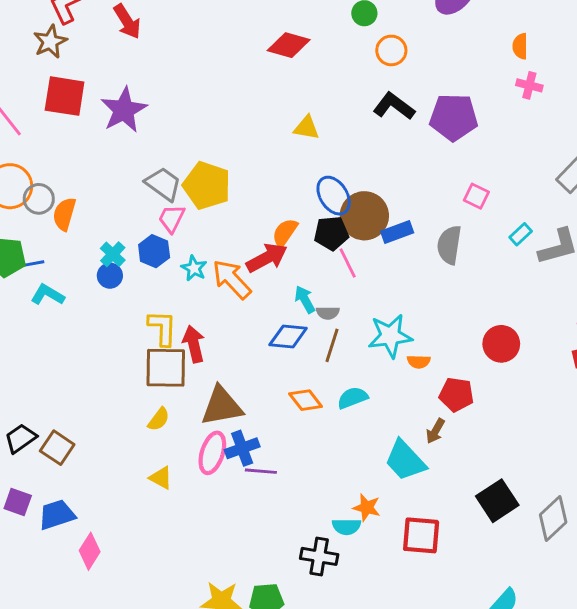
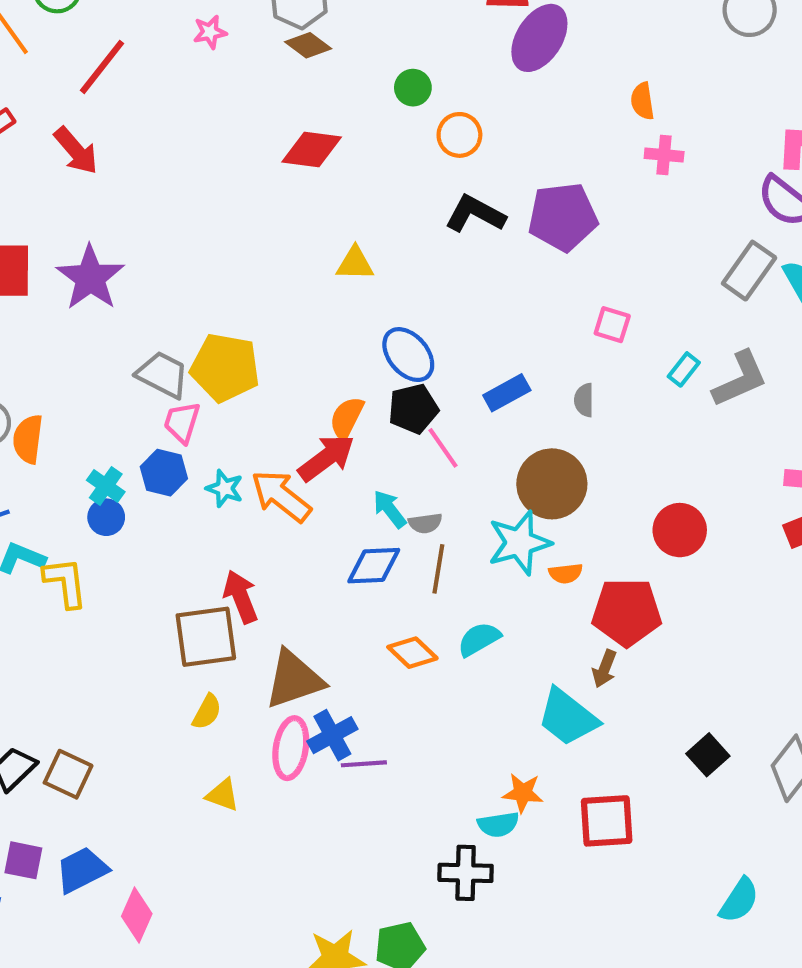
brown circle: (364, 216) -> (552, 484), moved
gray semicircle: (449, 245) -> (584, 400), size x0.6
yellow L-shape: (162, 328) -> (65, 582), moved
red pentagon: (456, 395) -> (627, 612), size x1.4
black square: (497, 501) -> (708, 755), size x0.7

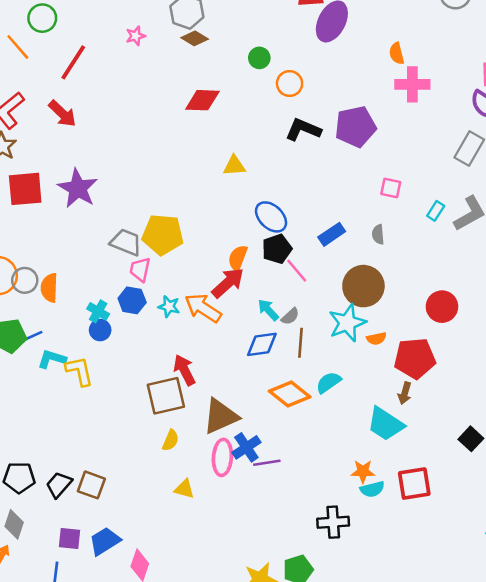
pink cross: (664, 155) -> (412, 84), size x1.5
gray semicircle: (425, 523) -> (290, 316), turned -30
orange diamond: (412, 653) -> (290, 394), size x1.4
cyan semicircle: (498, 824) -> (372, 489), moved

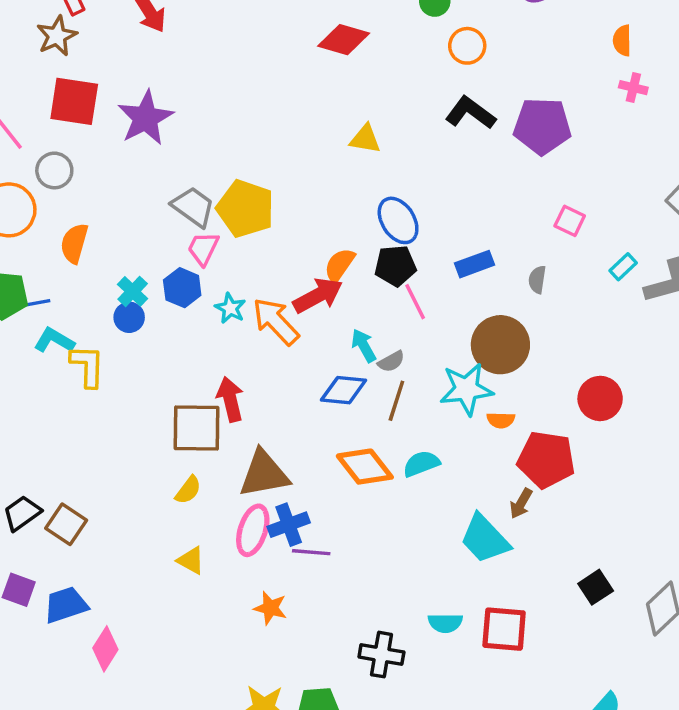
pink cross: (412, 84) -> (633, 88), size x0.6
gray circle: (25, 280) -> (54, 170), moved
orange star: (363, 471) -> (270, 608), moved

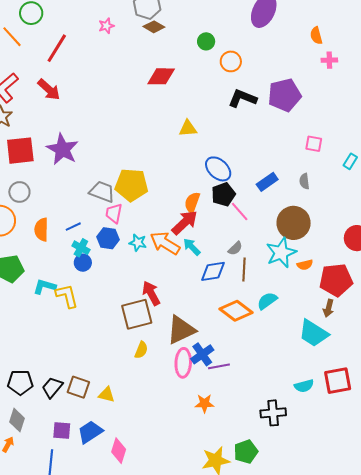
blue line: (36, 303) -> (73, 227), moved
cyan arrow: (364, 345) -> (192, 247), moved
yellow triangle: (191, 560) -> (107, 395), moved

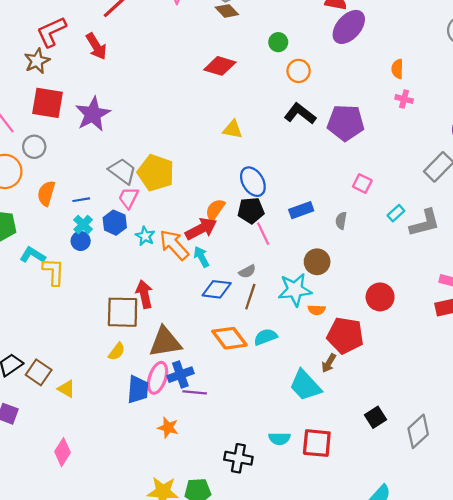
brown circle: (294, 223) -> (317, 262), size x0.7
blue trapezoid: (90, 432) -> (138, 389), moved, turned 112

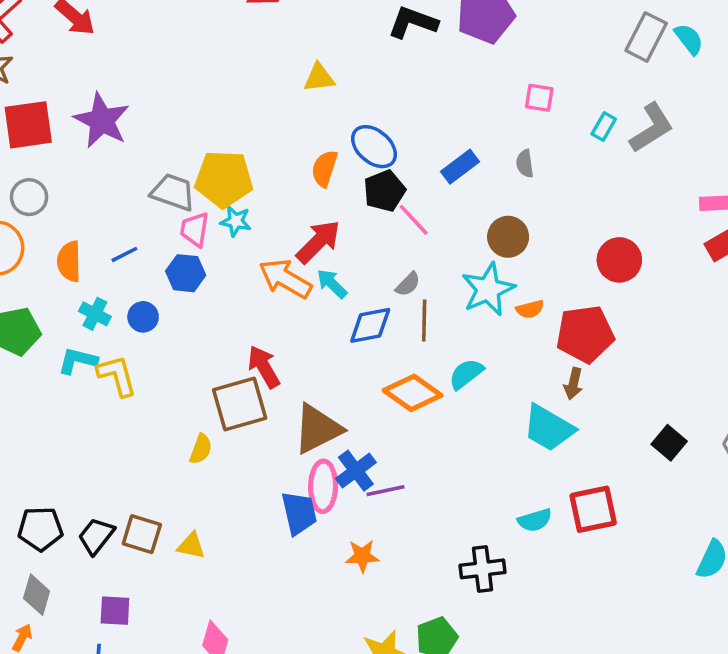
orange semicircle: (215, 210) -> (324, 168), moved
cyan cross: (83, 225) -> (95, 314), moved
cyan star: (145, 236) -> (236, 221), moved
yellow semicircle: (117, 352) -> (201, 449), moved

